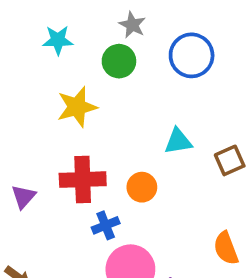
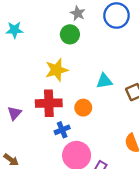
cyan star: (58, 40) -> (14, 30), moved
blue circle: (192, 55) -> (117, 16), moved
yellow star: (77, 107) -> (57, 70), moved

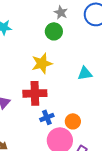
orange circle: (83, 108) -> (73, 121), moved

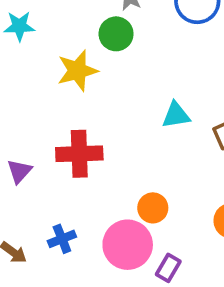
yellow star: (42, 63) -> (77, 71), moved
blue cross: (47, 117) -> (62, 239), moved

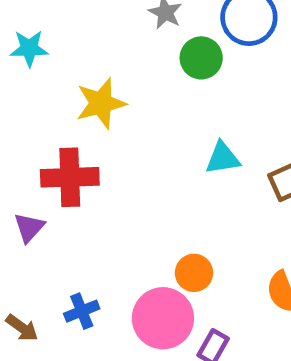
green circle: (116, 34) -> (201, 58), moved
red cross: (79, 154) -> (70, 177), moved

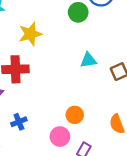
blue cross: (82, 311) -> (19, 122), moved
pink circle: (163, 318) -> (60, 137), size x0.7

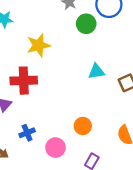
pink circle: (60, 137) -> (55, 148), moved

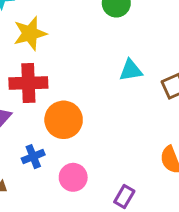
yellow star: (38, 45) -> (30, 33), moved
orange circle: (83, 126) -> (64, 120), moved, size x1.5

